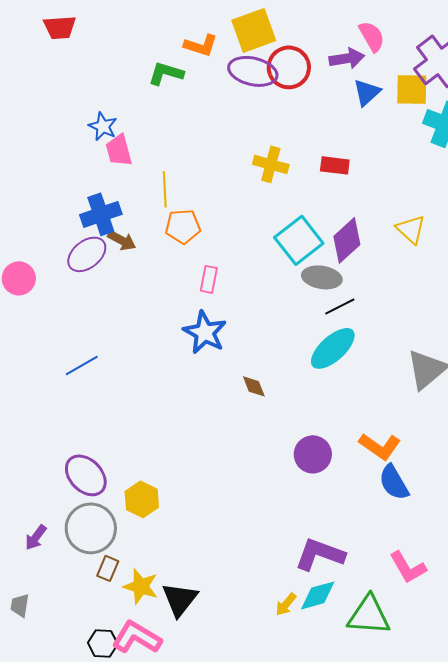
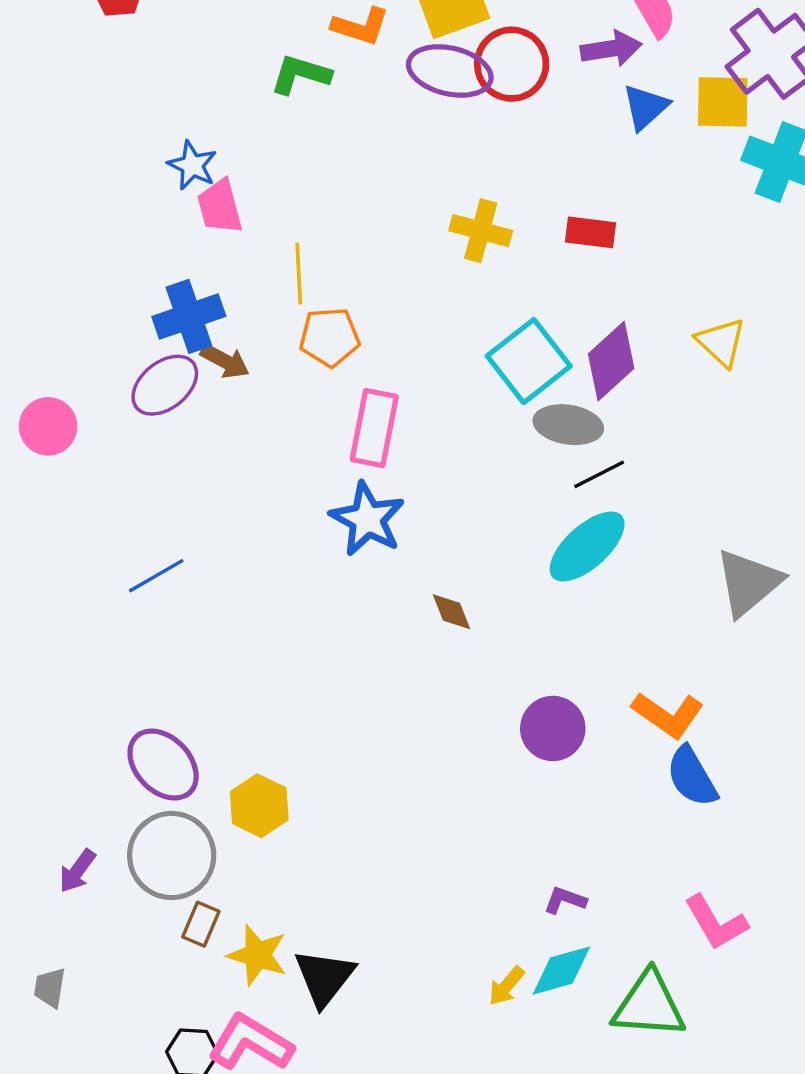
pink rectangle: (209, 279) -> (374, 428), size x1.6
purple L-shape: (320, 554) -> (565, 900), size x0.5

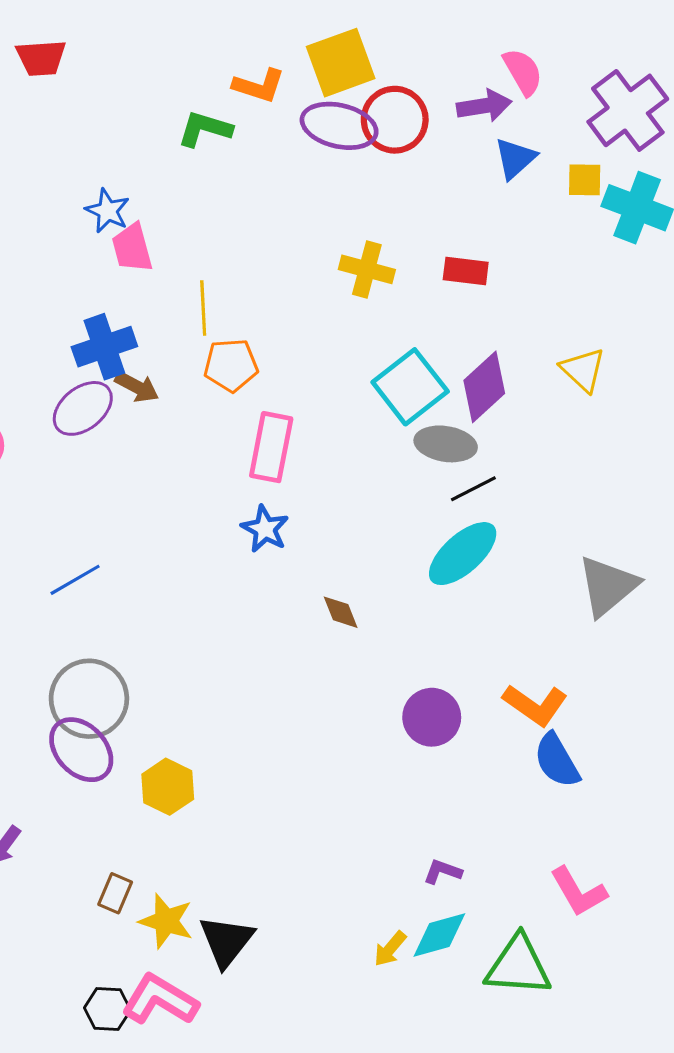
yellow square: (723, 102) -> (585, 180), moved, size x0.7
blue star: (367, 519) -> (265, 529), size x0.7
gray circle: (172, 856) -> (89, 699), moved

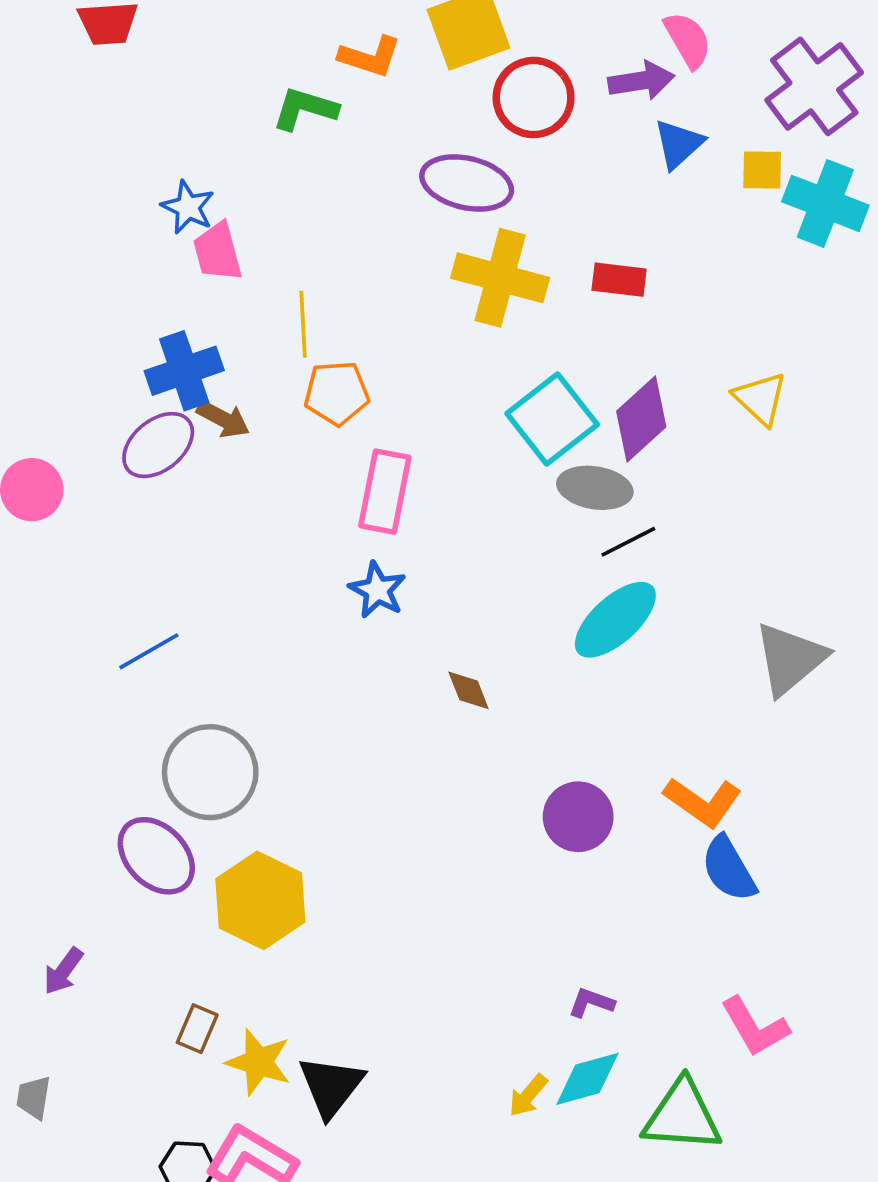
purple ellipse: (339, 126) -> (467, 183), moved
yellow cross: (367, 269) -> (500, 278), size x1.4
gray circle: (89, 699) -> (210, 772), moved
yellow hexagon: (168, 787) -> (260, 900), size x1.4

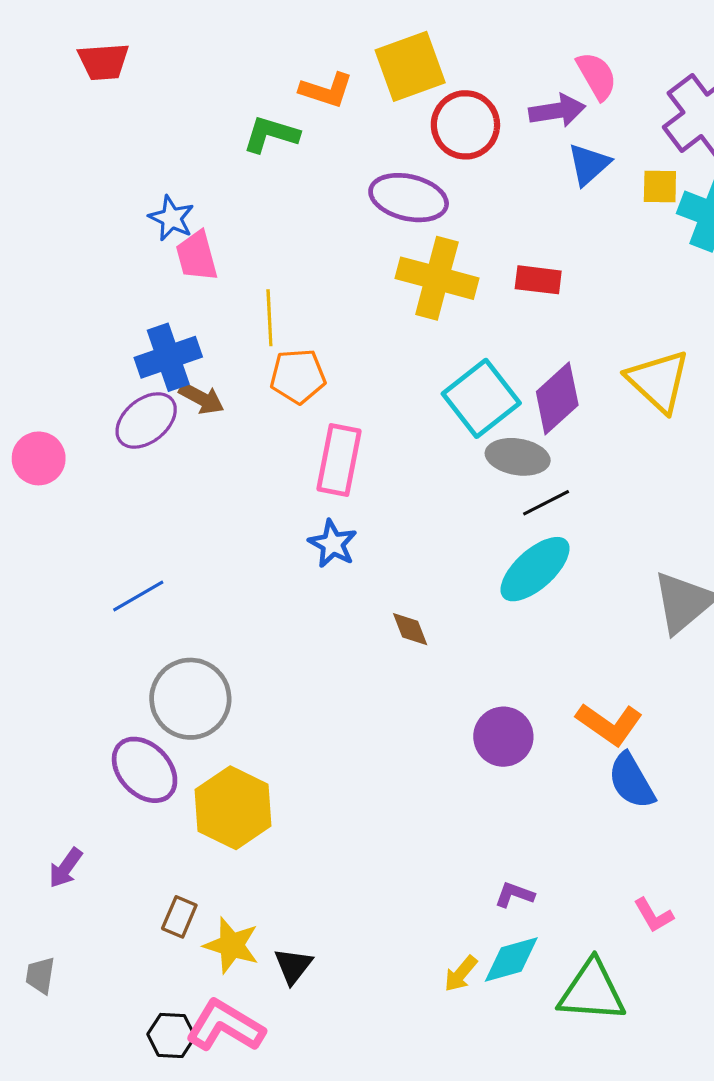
yellow triangle: (760, 399) -> (658, 381), size x1.4
pink L-shape: (755, 1027) -> (654, 915), size x0.7
black triangle: (331, 1086) -> (293, 966), size x0.7

